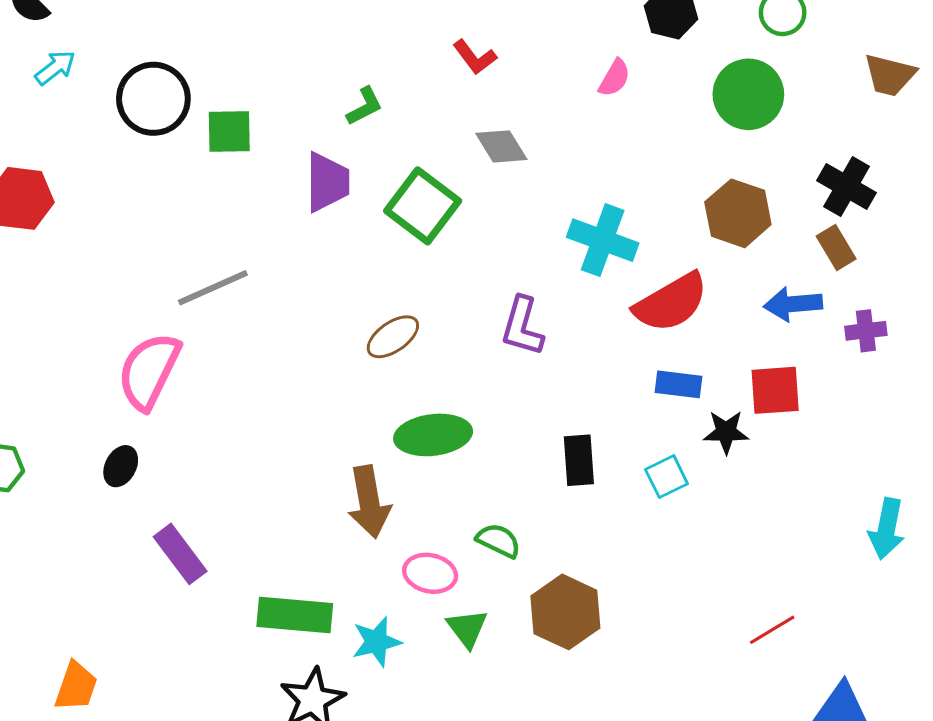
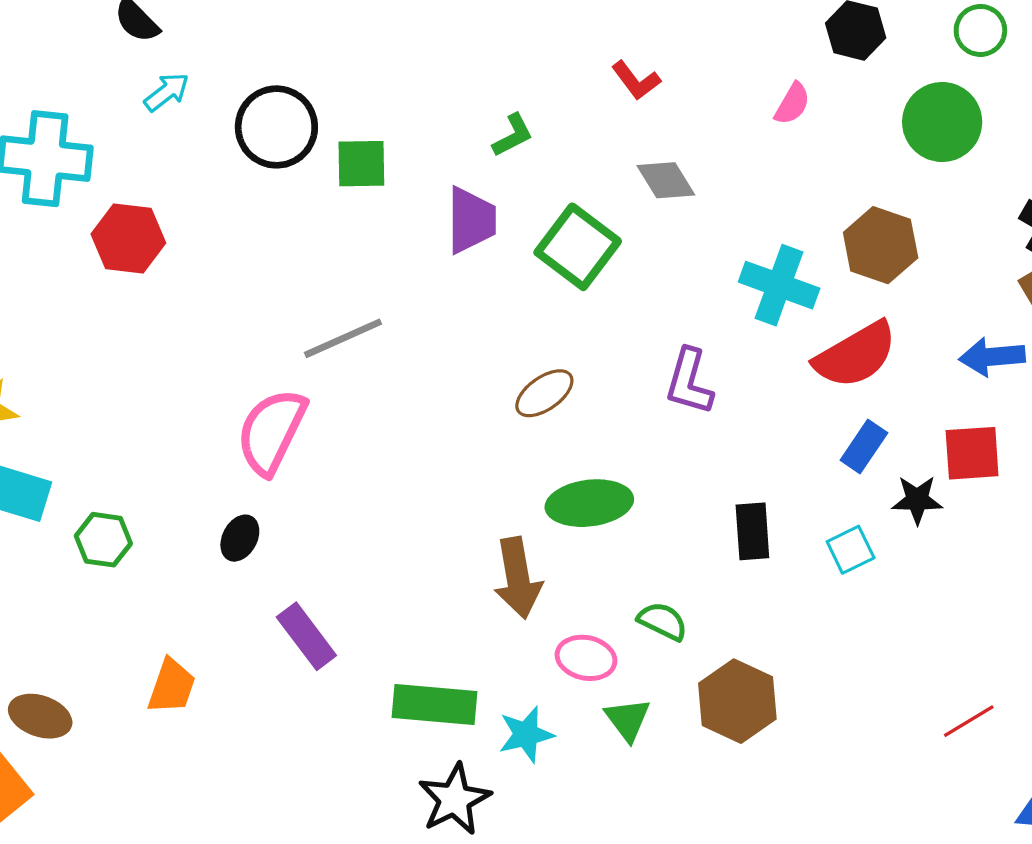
brown hexagon: (738, 213) -> (881, 245), moved
blue rectangle: (678, 384) -> (864, 447), turned -63
orange trapezoid: (76, 686) -> (172, 686), moved

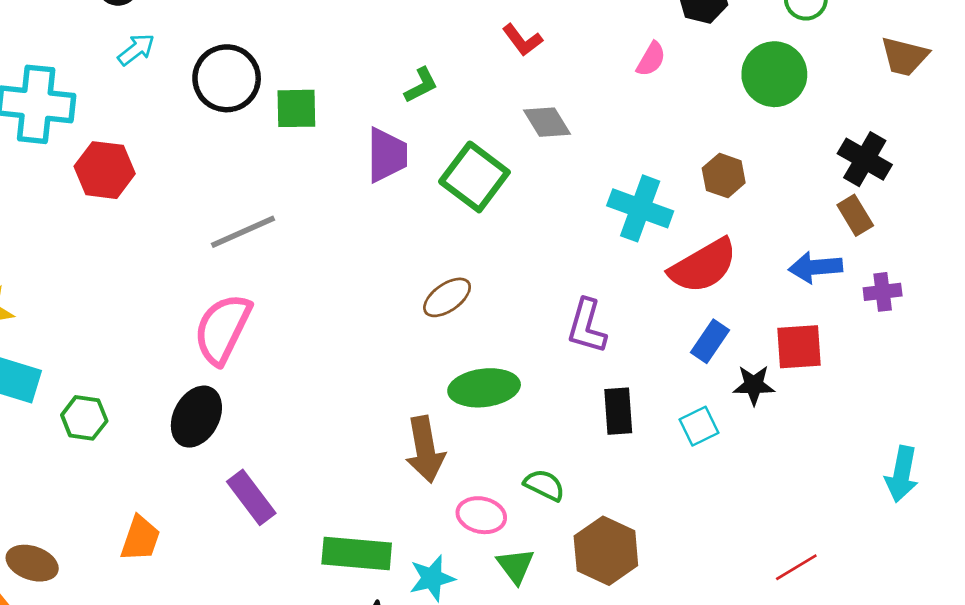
brown hexagon: (881, 245) -> (724, 176), size x0.7
gray line: (343, 338) -> (243, 232), moved
purple L-shape: (689, 382) -> (587, 326), moved
black ellipse: (240, 538) -> (196, 417), size x1.6

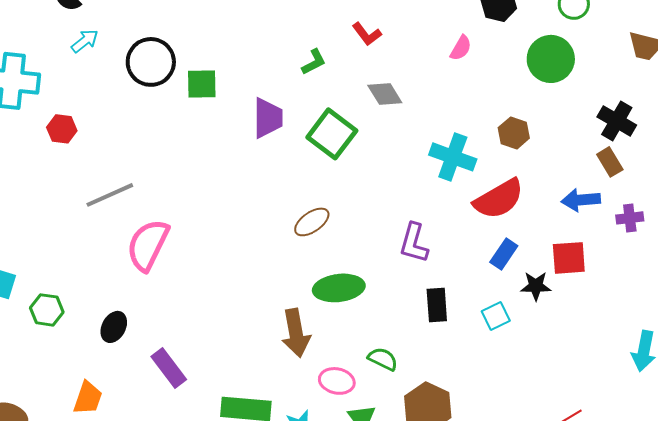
green L-shape: (421, 85) -> (314, 62), moved
red hexagon: (105, 170) -> (62, 129), size x0.7
gray line: (243, 232) -> (110, 195), moved
black ellipse: (196, 417) -> (114, 327), moved, size x0.7

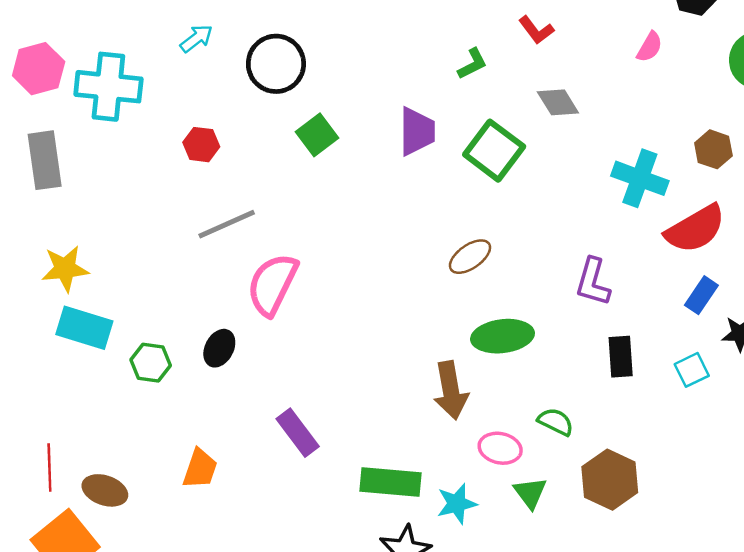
green square: (202, 84) -> (317, 135), moved, turned -36
red hexagon: (62, 129) -> (201, 145), moved
black ellipse: (114, 327) -> (219, 348), moved

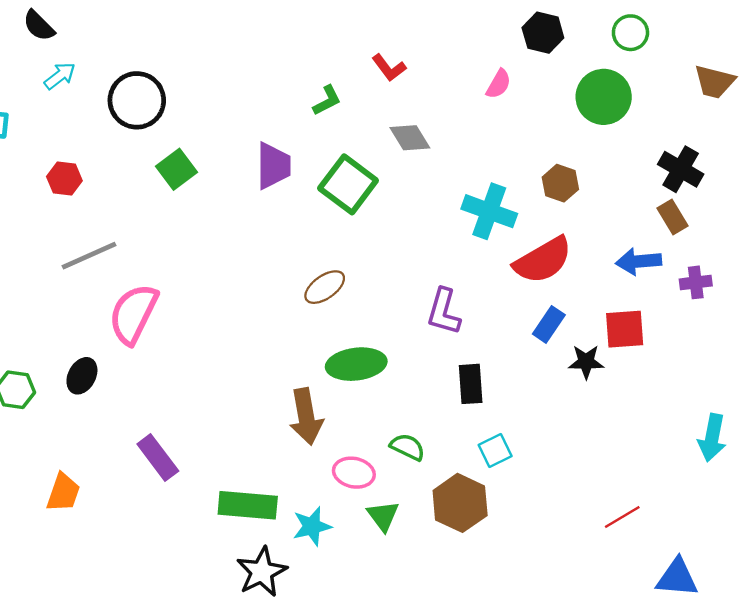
cyan square: (692, 370) -> (495, 450), moved

